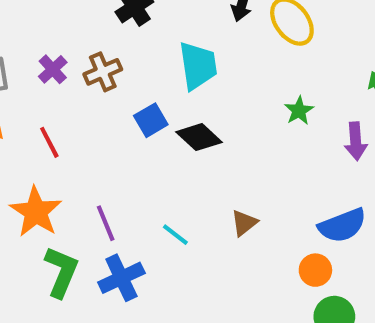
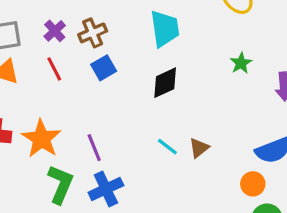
blue square: (151, 120) -> (104, 68), moved
black diamond: (199, 137) -> (165, 83), turned -68
red line: (49, 142) -> (54, 69), moved
cyan line: (175, 235) -> (167, 147), moved

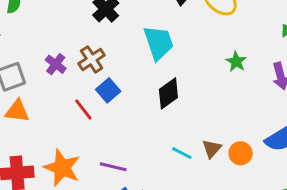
red line: (54, 69) -> (83, 110), moved
purple line: (94, 148) -> (113, 167), turned -44
orange circle: (253, 184) -> (241, 153), moved

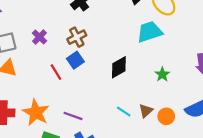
cyan trapezoid: (159, 43) -> (150, 32), moved, turned -96
brown cross: (92, 59) -> (77, 37), moved
green star: (236, 62) -> (162, 74), moved

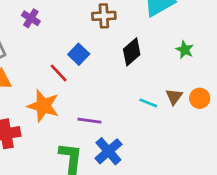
purple cross: (39, 37) -> (31, 18), moved
brown cross: (77, 37) -> (104, 16), moved, turned 36
orange star: (36, 113) -> (43, 106), moved

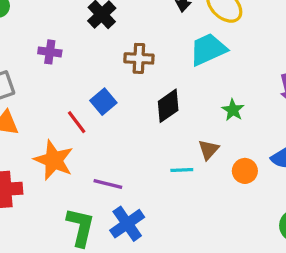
purple cross: (31, 18) -> (50, 52), turned -30
brown triangle: (174, 97) -> (209, 150), moved
cyan line: (148, 103) -> (182, 170), turned -30

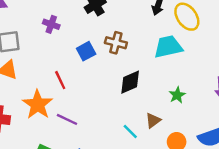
blue square: (103, 102) -> (86, 51), moved
cyan line: (182, 170) -> (130, 131), turned 35
purple line: (108, 184) -> (67, 119), moved

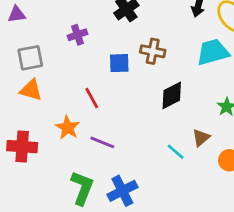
purple cross: (51, 24) -> (77, 35), turned -35
blue square: (86, 51) -> (119, 63), turned 30
orange star: (38, 105) -> (68, 128), size x0.7

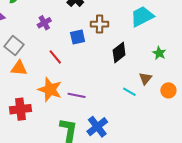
gray square: (30, 58) -> (14, 45), turned -30
red line: (92, 98) -> (55, 57), moved
orange star: (68, 128) -> (50, 90), size x1.4

